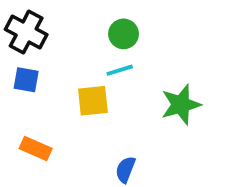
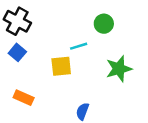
green circle: (124, 34) -> (104, 24), moved
blue square: (26, 80) -> (17, 52), turned 30

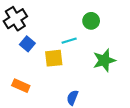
black cross: (17, 21) -> (15, 19), turned 30
blue square: (17, 52) -> (27, 44), moved

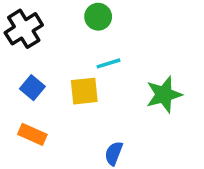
green circle: (91, 21) -> (98, 17), moved
blue square: (27, 44) -> (32, 88), moved

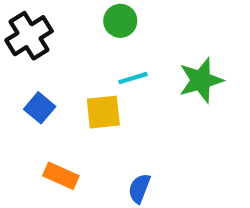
green star: (164, 95) -> (201, 80), moved
orange rectangle: (32, 134) -> (61, 176), moved

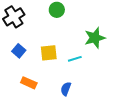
cyan line: (133, 78) -> (75, 59), moved

